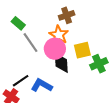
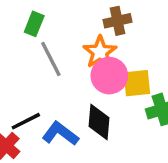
green rectangle: (18, 23) -> (34, 24), turned 64
pink circle: (55, 49) -> (109, 76), moved
black diamond: (61, 63) -> (99, 122), moved

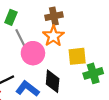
brown cross: (118, 21) -> (54, 16), moved
pink circle: (109, 76) -> (33, 53), moved

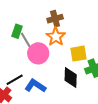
green rectangle: (11, 17) -> (17, 31), moved
black diamond: (53, 81) -> (71, 77), moved

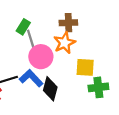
black diamond: (71, 77) -> (50, 89), moved
blue L-shape: (35, 86) -> (31, 78), moved

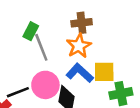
pink circle: (41, 57) -> (45, 85), moved
blue L-shape: (31, 78) -> (80, 73), moved

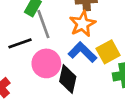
yellow square: (104, 72) -> (108, 52), turned -30
black line: (18, 92) -> (20, 43), moved

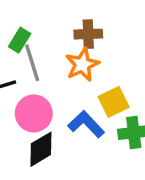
blue L-shape: (82, 52) -> (86, 124), moved
black diamond: (68, 79) -> (41, 149), moved, turned 44

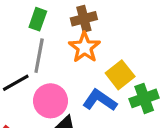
green rectangle: (20, 40) -> (38, 19), moved
gray line: (32, 63) -> (39, 56), turned 40

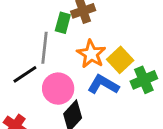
green rectangle: (38, 19) -> (63, 23), moved
orange star: (85, 47) -> (91, 54), moved

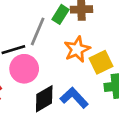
blue L-shape: (103, 85) -> (74, 98), moved
pink circle: (58, 89) -> (24, 69), moved

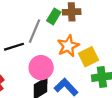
pink circle: (24, 69) -> (41, 68), moved

